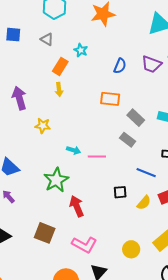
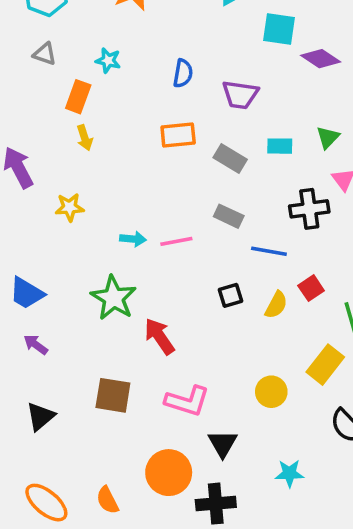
purple trapezoid: (151, 64) -> (240, 95), moved
gray rectangle: (128, 140) -> (229, 216), moved

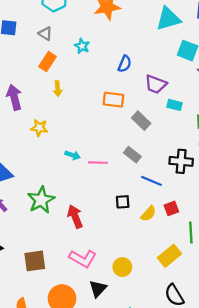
orange rectangle: (78, 97) -> (48, 62), moved
cyan rectangle: (280, 146) -> (175, 105), moved
green star: (114, 298) -> (41, 200), moved
yellow circle: (271, 392) -> (122, 267), moved
brown square: (113, 395) -> (35, 261), moved, turned -30

